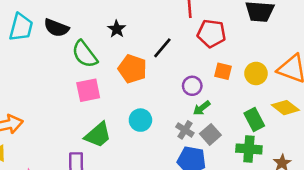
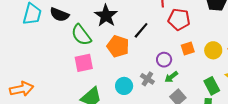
black star: (117, 29) -> (106, 16), size x1.6
orange square: (223, 71) -> (188, 49), turned -32
gray cross: (185, 130) -> (147, 79), moved

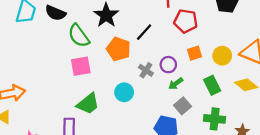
gray cross: (147, 79) -> (146, 70), moved
green rectangle: (212, 86) -> (212, 85), moved

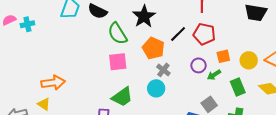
red pentagon: (186, 21) -> (204, 34), moved
gray cross: (146, 70) -> (163, 70), moved
green arrow: (176, 84) -> (214, 75), moved

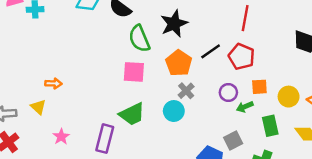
orange arrow: (53, 83) -> (53, 83), size x0.6

